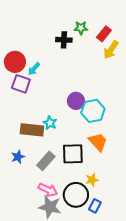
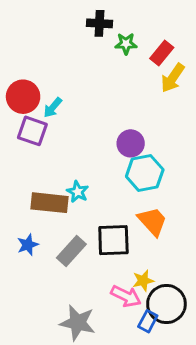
black cross: (64, 40) -> (99, 23), moved
purple circle: (76, 101) -> (131, 143), moved
pink arrow: (48, 190) -> (126, 296), moved
black circle: (76, 195) -> (166, 304), moved

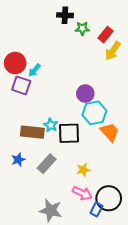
orange trapezoid: (152, 221) -> (110, 132), moved
black square: (113, 240) -> (69, 133), moved
yellow star: (143, 281) -> (83, 170), moved

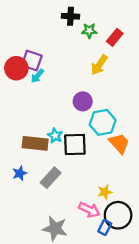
yellow arrow: (113, 51) -> (99, 65), moved
purple square: (21, 85) -> (32, 60), moved
purple circle: (85, 94) -> (83, 101), moved
yellow star: (83, 170) -> (105, 192), moved

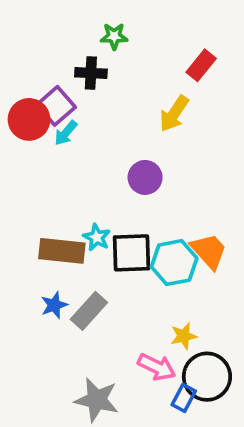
black cross: (71, 16) -> (91, 73), moved
green star: (89, 31) -> (114, 36), moved
purple square: (32, 60) -> (56, 106), turned 30
cyan hexagon: (103, 122) -> (174, 263), moved
blue star: (20, 173) -> (54, 305), moved

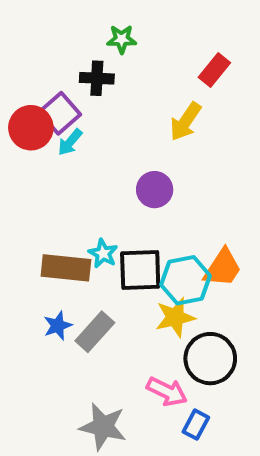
orange trapezoid: (209, 251) -> (223, 268), turned 75
yellow star: (184, 336) -> (175, 317), moved, size x1.4
black circle: (207, 377) -> (210, 359), moved

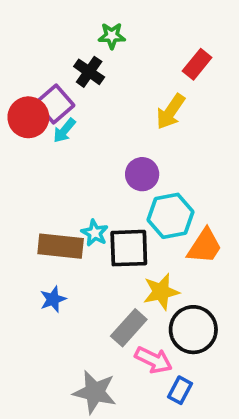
black cross: (97, 78) -> (89, 72), turned 32
cyan hexagon: (185, 280) -> (171, 216), moved
gray rectangle: (95, 332) -> (129, 328), moved

